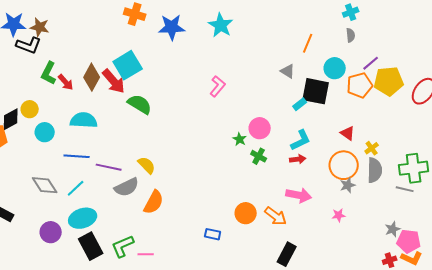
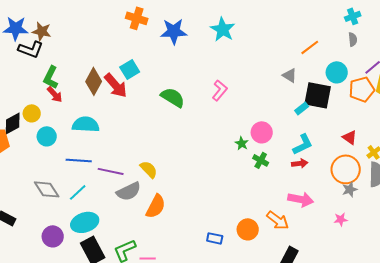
orange line: (308, 43) -> (310, 47), turned 30
cyan square: (128, 65) -> (130, 69), size x0.7
red arrow: (66, 82) -> (55, 94), moved
green semicircle: (140, 104) -> (173, 97), moved
orange circle: (246, 213) -> (248, 229), moved

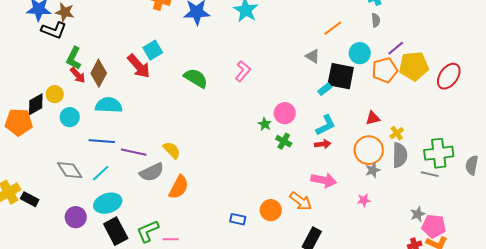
brown diamond: (94, 81) -> (99, 73), moved
red triangle: (350, 137) -> (373, 118), turned -49

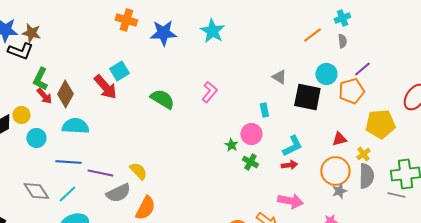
orange line: (333, 28) -> (312, 35), moved
yellow pentagon: (414, 66) -> (380, 124), moved
cyan rectangle: (325, 89) -> (264, 110), moved, turned -64

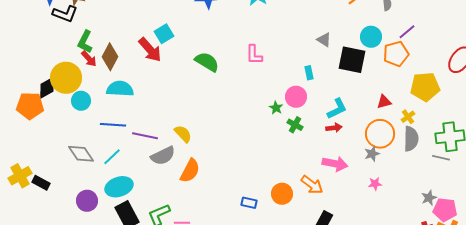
pink L-shape: (209, 92) -> (254, 55), turned 140
yellow circle: (21, 115) -> (66, 78), size x1.8
gray star: (339, 191) -> (372, 154), moved

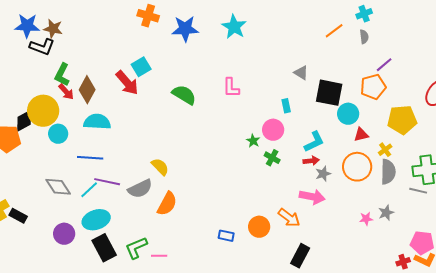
cyan circle: (371, 37) -> (348, 114), moved
purple line: (145, 136) -> (107, 182), moved
gray star: (372, 154) -> (323, 174), moved
pink star: (375, 184) -> (366, 219), moved
gray star: (429, 198) -> (386, 213), moved

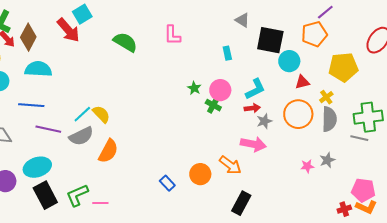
pink circle: (273, 130) -> (220, 90), moved
cyan line: (89, 190) -> (82, 114), moved
blue rectangle: (226, 236) -> (167, 183), turned 35

